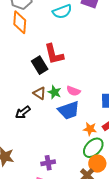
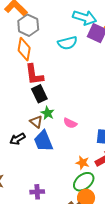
red L-shape: (54, 54) -> (34, 75), moved
green star: (54, 92) -> (48, 113), moved
blue trapezoid: (69, 110) -> (43, 141), moved, turned 80

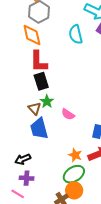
cyan semicircle: (67, 43) -> (76, 34), turned 84
orange diamond: (24, 49) -> (32, 35), turned -30
black arrow: (17, 139) -> (23, 159), moved

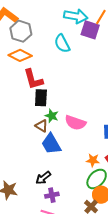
orange diamond: (32, 35) -> (20, 55), turned -35
black rectangle: (41, 81) -> (41, 98), turned 36
pink semicircle: (68, 114) -> (75, 123), size x1.5

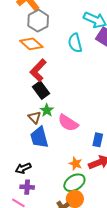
red L-shape: (33, 79) -> (38, 70), turned 45
black rectangle: (41, 98) -> (41, 90), turned -54

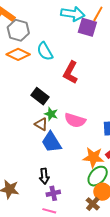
cyan semicircle: (75, 43) -> (45, 51), moved
red L-shape: (38, 70) -> (70, 72), moved
orange star: (76, 164) -> (93, 157), size x1.5
black arrow: (23, 168) -> (44, 176), turned -56

